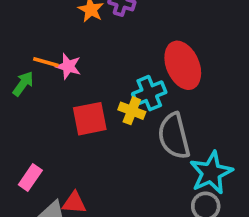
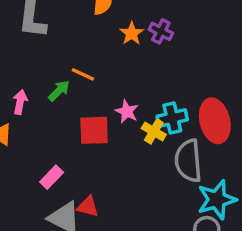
red ellipse: (183, 65) -> (215, 121), moved
pink star: (68, 66) -> (127, 112), moved
red square: (90, 119) -> (94, 130), moved

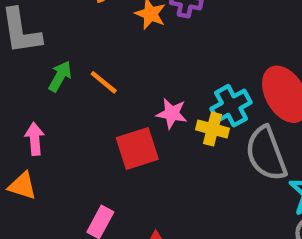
orange line: (83, 74) -> (104, 82), turned 30
green arrow: (59, 91) -> (60, 76), moved

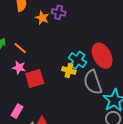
cyan cross: (231, 106) -> (78, 60), turned -30
pink star: (172, 113) -> (19, 68), moved

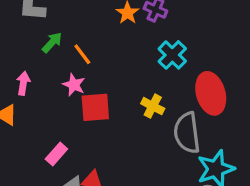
cyan cross: (78, 60) -> (172, 55), moved

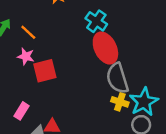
red ellipse: (211, 93) -> (105, 48), moved
yellow cross: (153, 106) -> (120, 102), moved

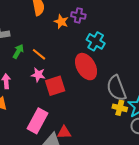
red ellipse: (105, 48) -> (86, 67), moved
pink rectangle: (21, 111) -> (38, 121), size x1.6

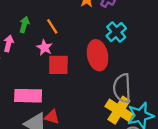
green arrow: (18, 51) -> (24, 25), moved, turned -32
yellow cross: (120, 108) -> (119, 110), size x1.6
pink rectangle: (38, 121) -> (28, 96), turned 45

